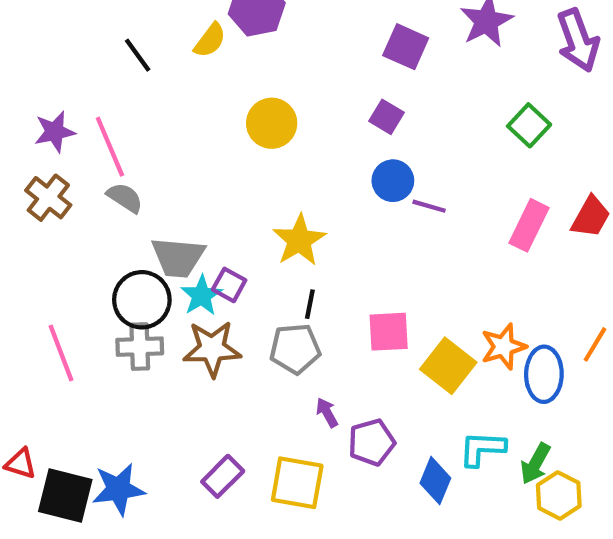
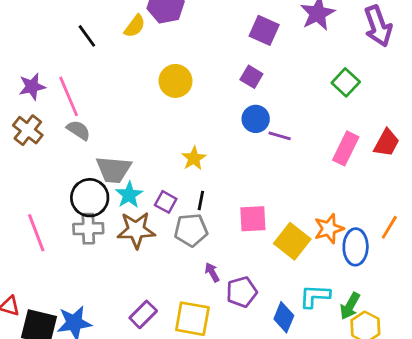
yellow star: (299, 240) -> (194, 158), size x0.7
purple square: (229, 285) -> (166, 202), moved

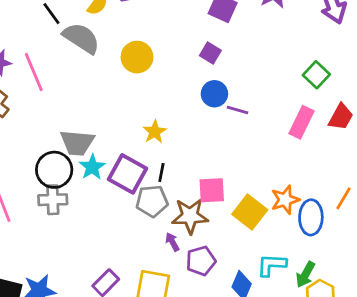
green square: (346, 82) -> (316, 75), moved
gray semicircle: (78, 130) -> (81, 38), moved, size x1.6
purple square: (166, 202) -> (127, 174), size x1.8
brown star: (136, 230) -> (190, 216), moved

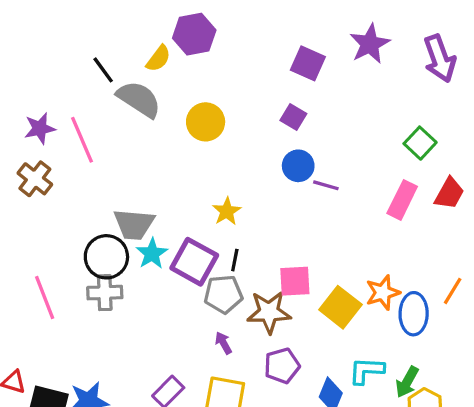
purple arrow: (172, 242) -> (223, 343), moved

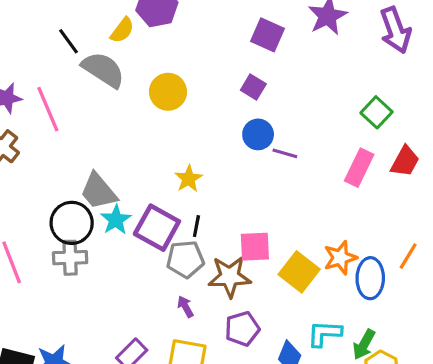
gray trapezoid: (134, 224) -> (98, 191), turned 45

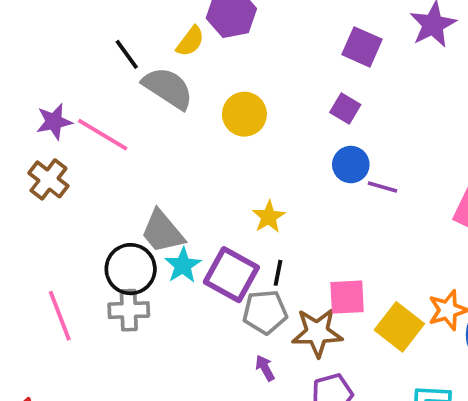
pink line: (48, 109) -> (103, 135), turned -36

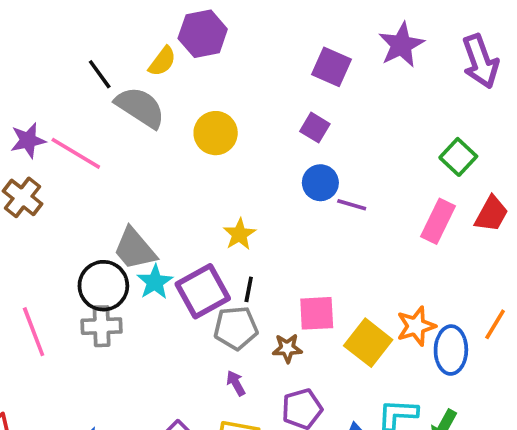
purple square: (231, 275) -> (203, 291), turned 32
brown star: (317, 333) -> (287, 348), size x0.6

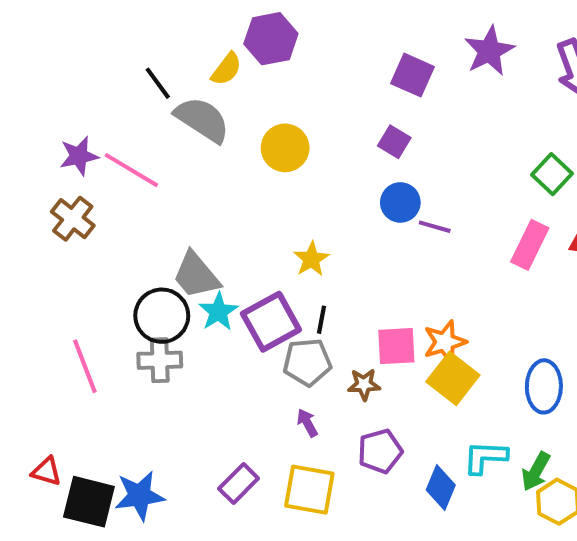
orange star: (416, 326) -> (445, 342), moved

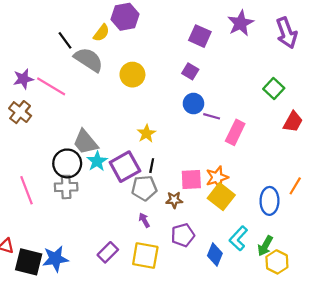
pink rectangle: (530, 245) -> (235, 132), moved
cyan L-shape: (485, 457) -> (238, 238), turned -50

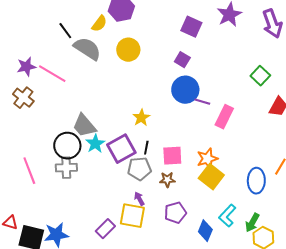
yellow circle: (132, 75) -> (128, 50), moved
blue circle: (193, 103) -> (185, 90), size x1.4
pink square: (191, 179) -> (172, 156), moved
yellow square: (145, 255) -> (132, 216), moved

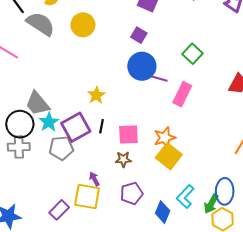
green square: (260, 76) -> (193, 54), moved
gray pentagon: (139, 169) -> (61, 148), moved
blue ellipse: (256, 181) -> (225, 191), moved

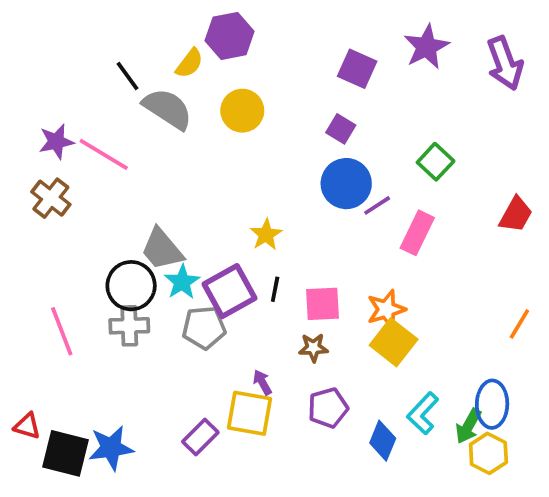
purple line: (159, 79) -> (377, 205), turned -49

